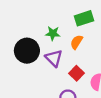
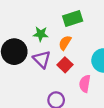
red square: (76, 73) -> (65, 65), moved

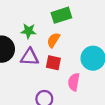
purple triangle: (42, 59) -> (30, 57), turned -42
red square: (65, 65) -> (53, 63), turned -32

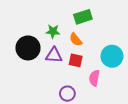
orange semicircle: (53, 40) -> (76, 40), turned -72

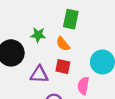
green rectangle: (83, 17) -> (71, 19), turned -60
purple triangle: (54, 55) -> (39, 74), moved

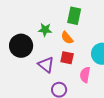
purple triangle: (39, 74) -> (46, 65), turned 36

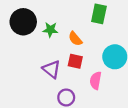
green rectangle: (74, 16) -> (99, 14), moved
black circle: (21, 46) -> (23, 22), moved

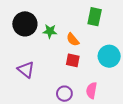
purple triangle: (51, 69) -> (26, 70), moved
pink semicircle: (96, 81) -> (91, 90), moved

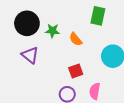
red square: (73, 60) -> (76, 71), moved, turned -32
purple triangle: (26, 70) -> (30, 55), moved

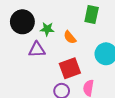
purple triangle: (30, 55) -> (37, 50), moved, turned -42
red square: (76, 71) -> (70, 68), size x1.5

